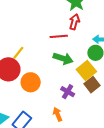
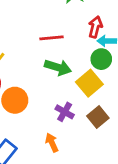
red arrow: (74, 22) -> (95, 27), moved
brown square: (92, 85) -> (98, 117), moved

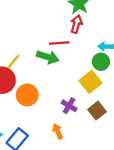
red arrow: (95, 27) -> (76, 24), moved
green arrow: (58, 67) -> (48, 57), moved

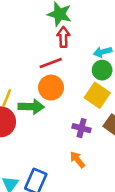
green arrow: (48, 57) -> (31, 107), moved
orange circle: (27, 95) -> (51, 88), moved

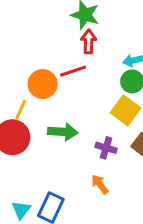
orange circle: (51, 88) -> (43, 84), moved
green arrow: (31, 107) -> (63, 132), moved

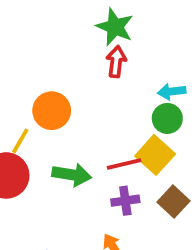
red line: (73, 71) -> (124, 164), moved
purple cross: (106, 148) -> (125, 201), turned -30

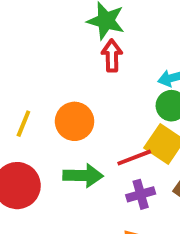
orange circle: (52, 111) -> (75, 121), moved
yellow line: (20, 141) -> (23, 124), moved

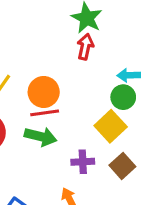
red line: (134, 158) -> (45, 113), moved

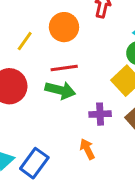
orange circle: (44, 92) -> (64, 27), moved

